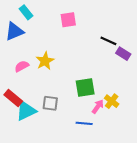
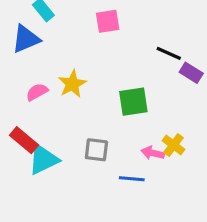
green square: (85, 87) -> (133, 102), moved
gray square: (50, 103) -> (96, 150), moved
pink arrow: (98, 106) -> (153, 153), turned -112

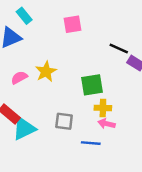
yellow cross: (174, 145) -> (103, 108), moved, turned -35

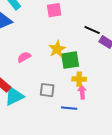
yellow star: (46, 72) -> (57, 49), moved
pink semicircle: (19, 78) -> (24, 57), moved
pink arrow: (107, 124) -> (82, 92), turned 72

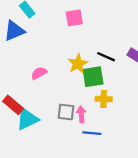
black line: (92, 30) -> (106, 57), moved
pink arrow: (82, 92) -> (81, 114), moved

